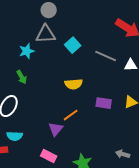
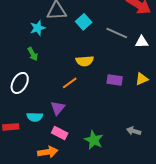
orange line: (71, 115) -> (70, 83), moved
purple triangle: (56, 129) -> (58, 108), moved
cyan semicircle: (15, 136) -> (35, 117), moved

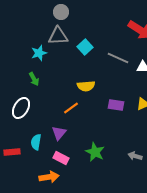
cyan semicircle: (35, 117) -> (36, 142), turned 98
green star: (94, 140) -> (95, 152), moved

